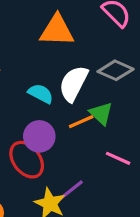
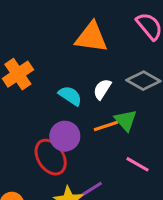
white semicircle: (73, 84) -> (102, 89), size x0.6

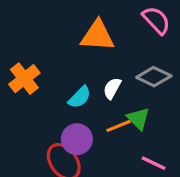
cyan semicircle: (70, 96) -> (80, 97), turned 105

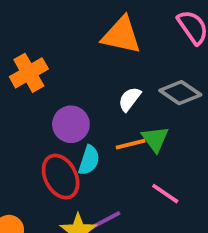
cyan semicircle: (80, 97) -> (89, 160), moved, turned -35
purple circle: (77, 139) -> (71, 124), moved

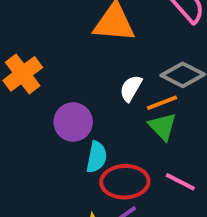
orange line: (131, 144) -> (162, 103), moved
red ellipse: (61, 177) -> (125, 182), moved, turned -57

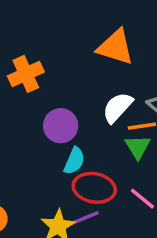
white semicircle: (131, 88) -> (118, 107), size x1.4

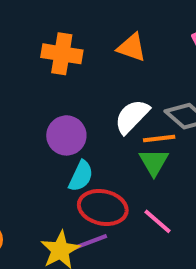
orange triangle: (116, 47) -> (132, 48), size x0.7
orange cross: (26, 74) -> (62, 54), moved, turned 32

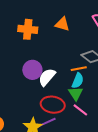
white semicircle: (132, 116) -> (47, 77), moved
green triangle: (154, 162) -> (76, 93), moved
cyan semicircle: (81, 176) -> (78, 81), moved

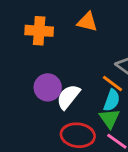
orange line: (79, 69) -> (113, 83), turned 49

